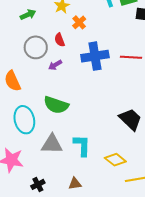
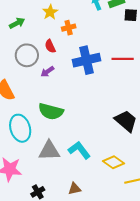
orange cross: (79, 22) -> (69, 28), turned 32
cyan L-shape: (82, 145) -> (79, 150), turned -35

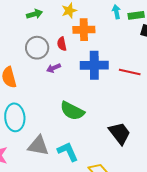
orange cross: (69, 28) -> (84, 30), size x1.5
green semicircle: (51, 111) -> (72, 111), moved

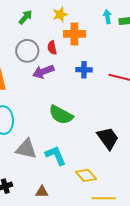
green arrow: (34, 14) -> (25, 17), turned -35
blue cross: (94, 65) -> (84, 70), size x0.6
purple arrow: (54, 68) -> (43, 72), size x1.5

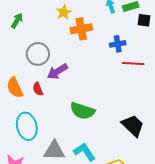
green arrow: (25, 17) -> (17, 21), moved
red semicircle: (52, 48) -> (38, 89), moved
blue cross: (84, 70) -> (118, 44), moved

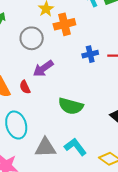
blue cross: (118, 44) -> (90, 54), moved
gray circle: (38, 54) -> (32, 38), moved

